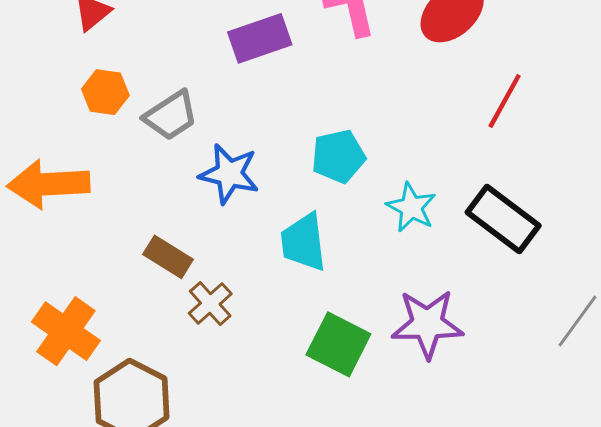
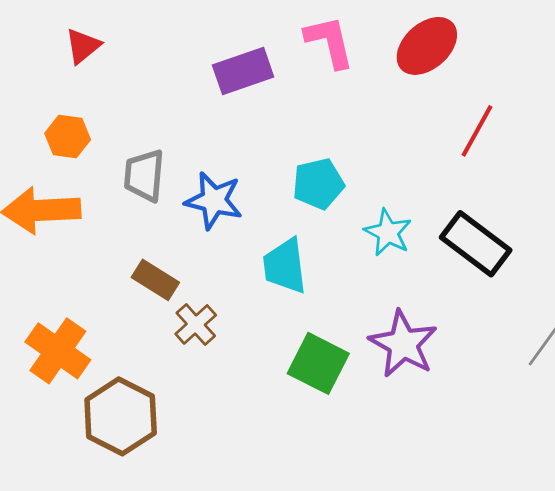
orange hexagon: (105, 92) -> (68, 136), moved
gray trapezoid: (171, 116) -> (144, 175), moved, turned 128
purple star: (427, 324) -> (403, 344), turned 30

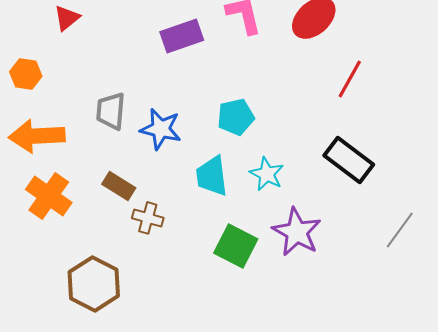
orange hexagon: (68, 136) -> (26, 74), moved
cyan star: (388, 233) -> (267, 174), moved
brown cross: (196, 324) -> (148, 218), turned -32
orange cross: (58, 351) -> (49, 196), moved

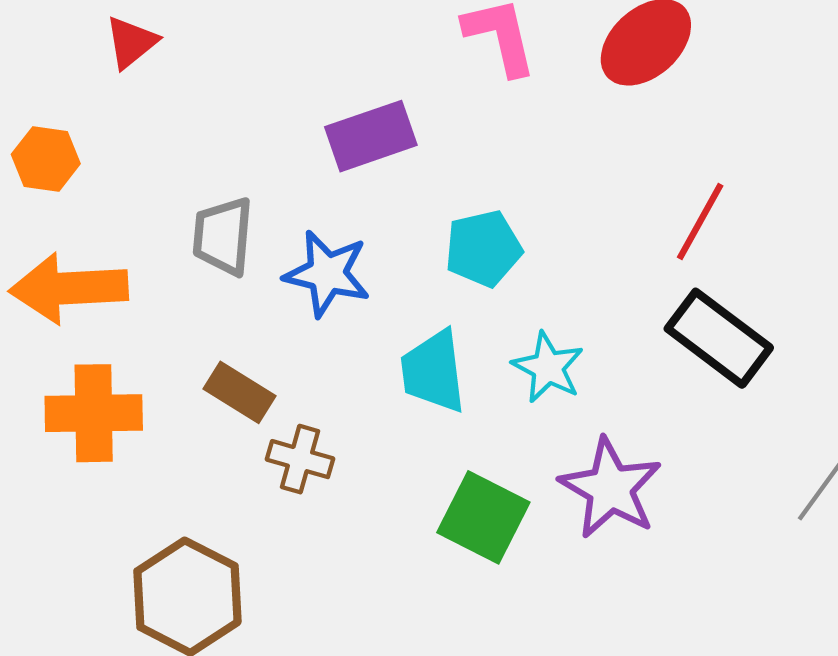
purple rectangle: (182, 36) -> (371, 136), moved
red line: (350, 79) -> (700, 221), moved
orange cross: (49, 196) -> (94, 413), turned -36

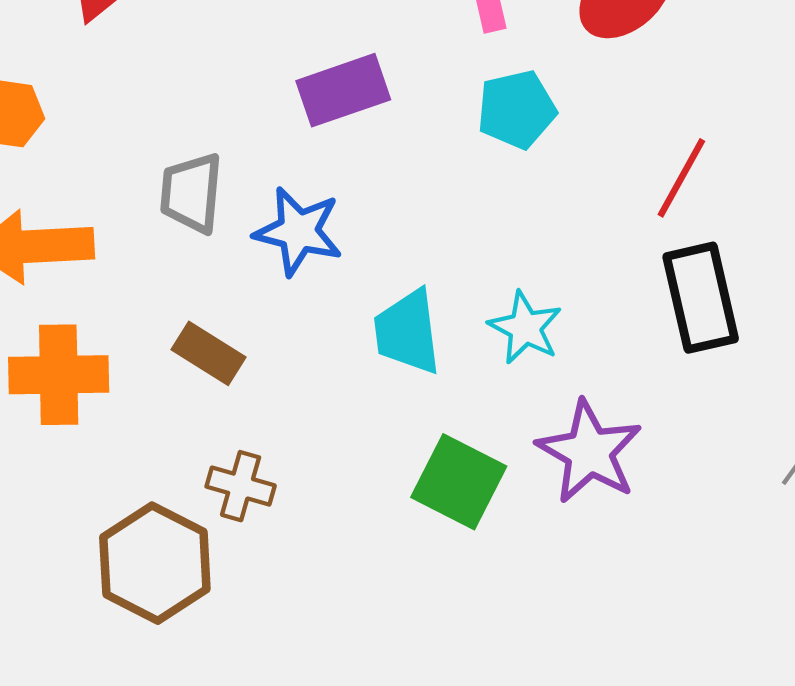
cyan pentagon: (483, 249) -> (517, 109), moved
black rectangle: (719, 338) -> (701, 298), turned 40
brown cross: (300, 459) -> (241, 486), moved

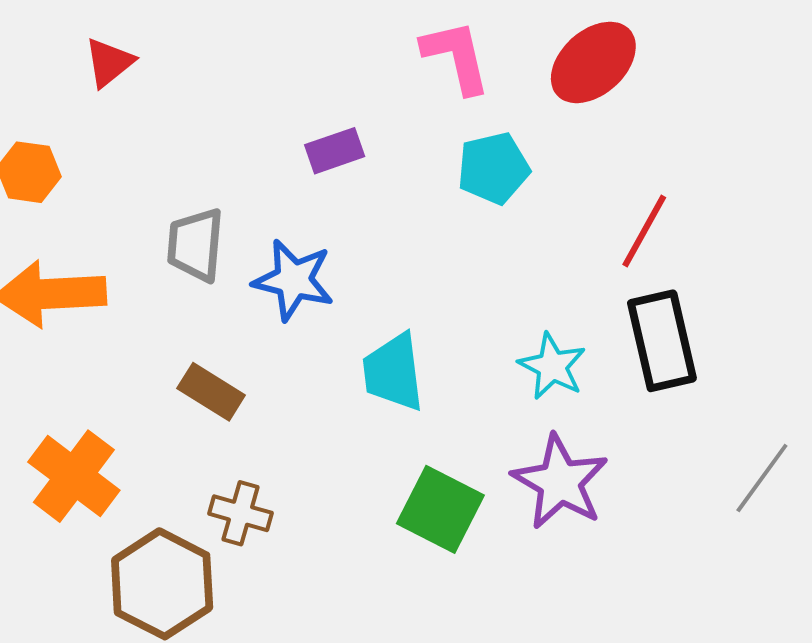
purple rectangle: (343, 90) -> (335, 151), size x0.7
cyan star: (525, 328) -> (552, 366), moved
orange cross: (59, 375) -> (74, 476), moved, turned 38

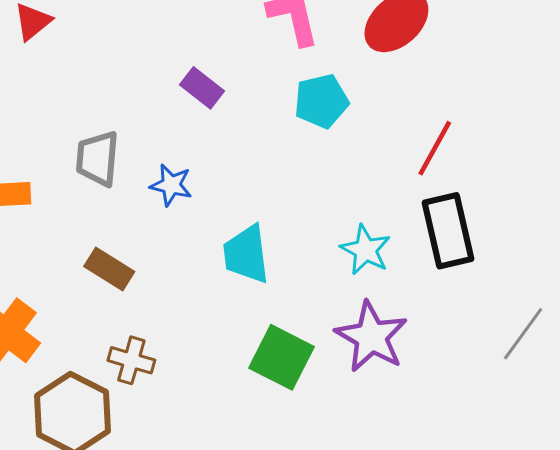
purple rectangle: (335, 151) -> (202, 88), turned 57
blue star: (293, 280) -> (171, 185), size x0.7

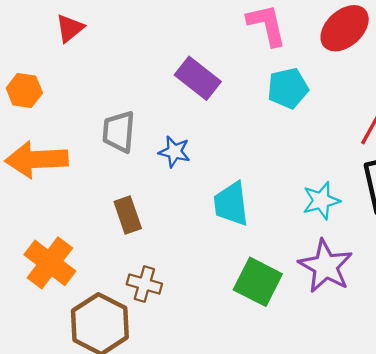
purple rectangle: (202, 88) -> (198, 78), size x1.4
cyan star: (366, 250) -> (321, 201), turned 30
brown rectangle: (109, 269) -> (128, 215), turned 39

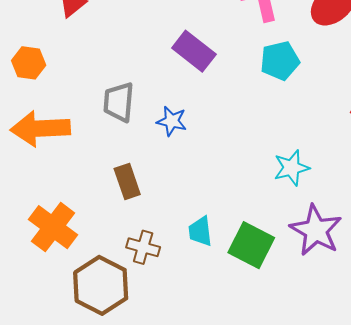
cyan star: (321, 201) -> (291, 168), moved
cyan trapezoid: (231, 204) -> (200, 231), moved, size x0.7

